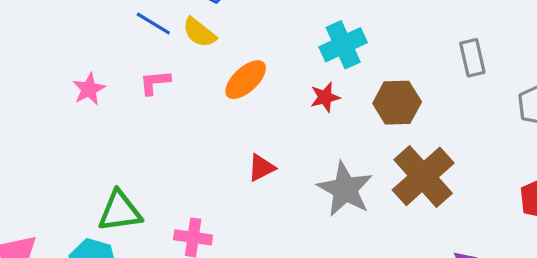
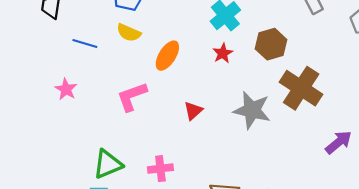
blue line: (153, 24) -> (85, 43), moved
pink L-shape: (155, 82) -> (132, 97), moved, size x1.5

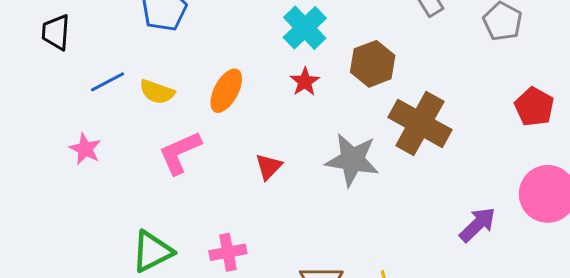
yellow semicircle: (129, 33) -> (157, 92), moved
blue line: (85, 43) -> (108, 82), turned -40
purple arrow: (339, 142) -> (477, 225), moved

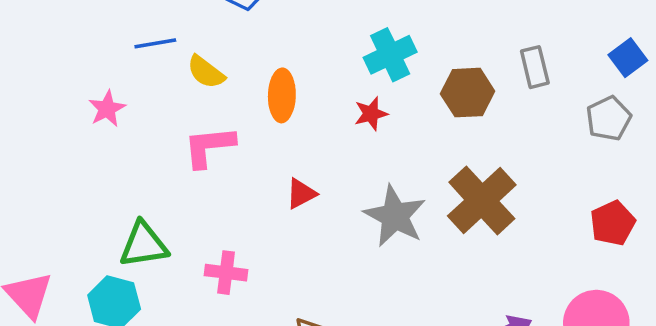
brown hexagon: (373, 64) -> (468, 93), moved
orange ellipse: (226, 91) -> (282, 95), turned -45

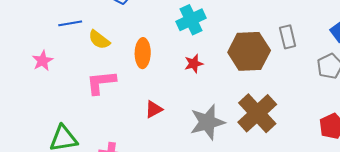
cyan cross: (390, 55) -> (191, 20), moved
brown hexagon: (468, 93) -> (249, 51), size x1.4
gray star: (395, 216) -> (207, 122), turned 30

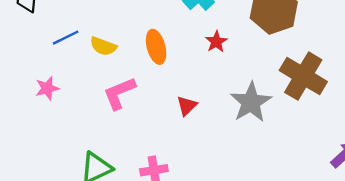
pink star: (43, 61) -> (47, 88), turned 30

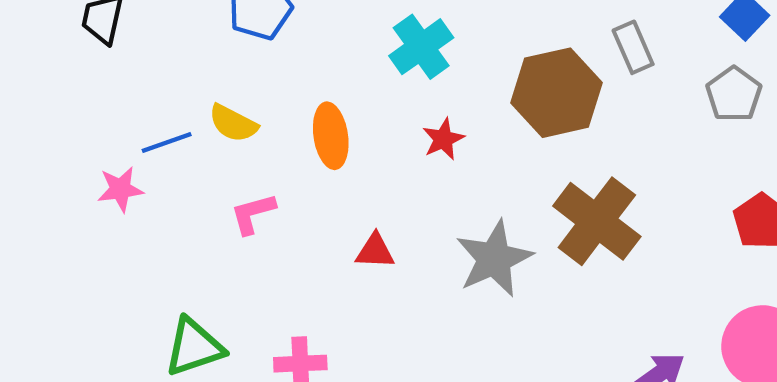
blue line: (66, 38) -> (167, 142), moved
pink L-shape: (119, 93) -> (253, 214), size x0.7
red triangle: (187, 106) -> (375, 251), turned 40

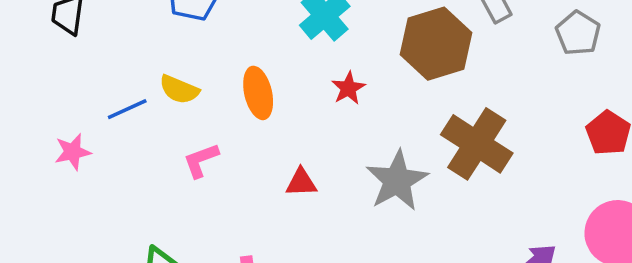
pink star: (120, 189) -> (73, 152), moved

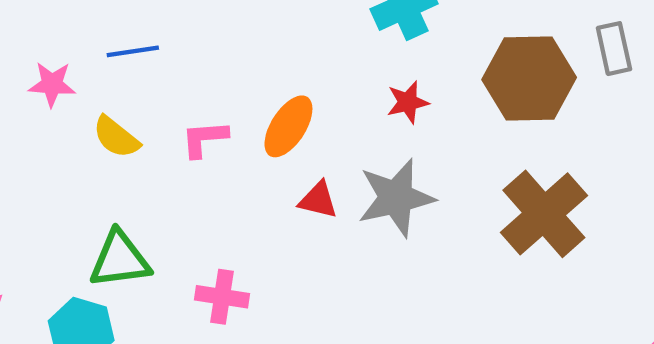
yellow semicircle: (179, 89) -> (116, 137), moved
orange ellipse: (258, 93) -> (288, 126), moved, turned 30
gray star: (397, 181) -> (396, 198), moved

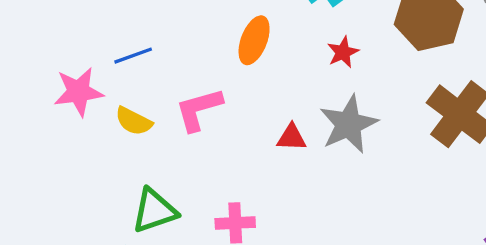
pink star: (52, 84) -> (79, 92), size x1.4
orange ellipse: (288, 126) -> (254, 40), moved
pink L-shape: (204, 139) -> (199, 109), size x1.4

